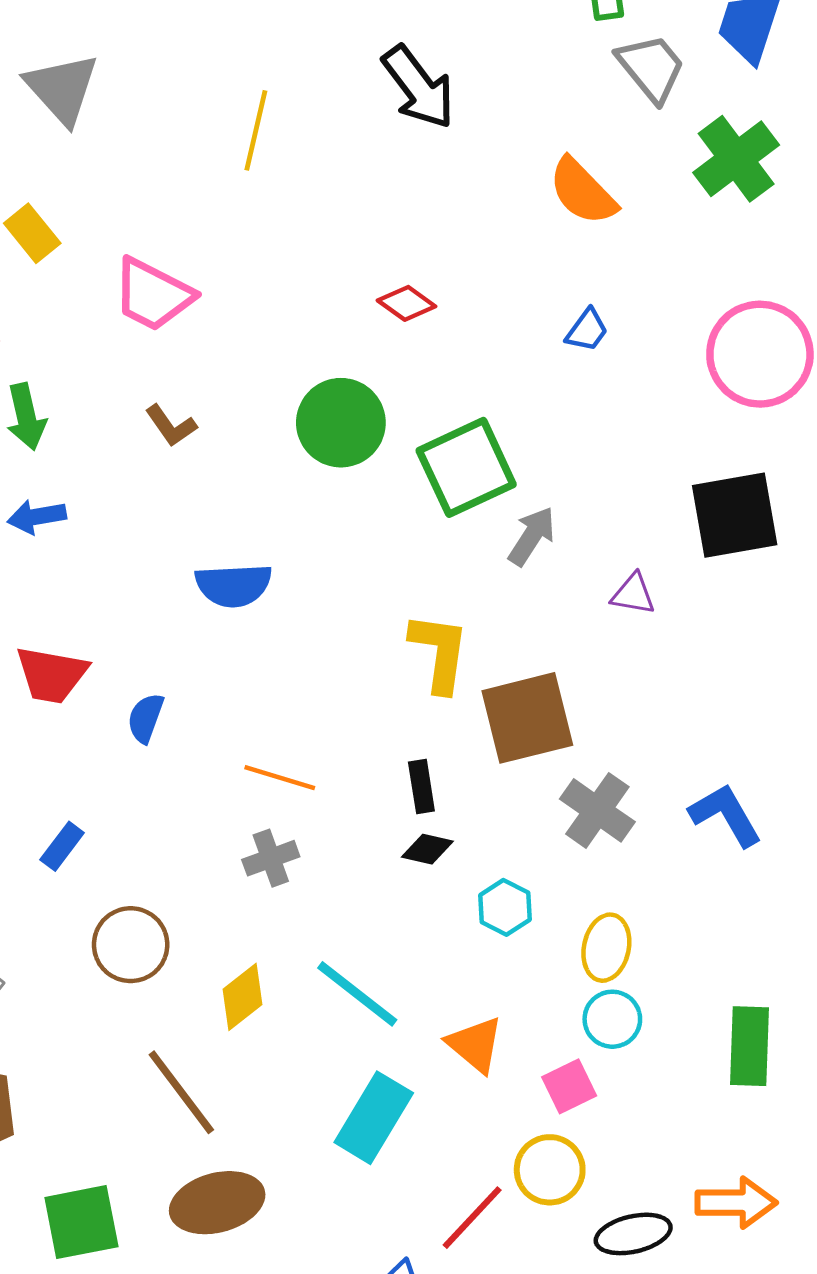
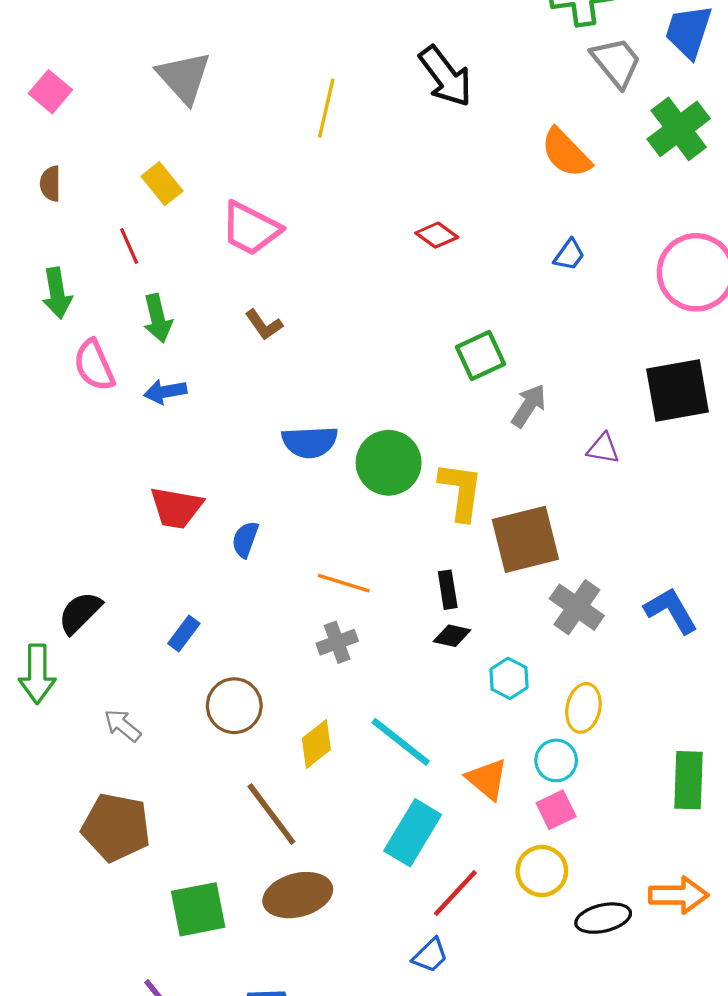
green circle: (341, 423) -> (389, 463), moved
green square: (466, 467) -> (481, 355), size x0.7
cyan circle: (612, 1019) -> (556, 760), moved
red line: (472, 1218) -> (455, 893), moved

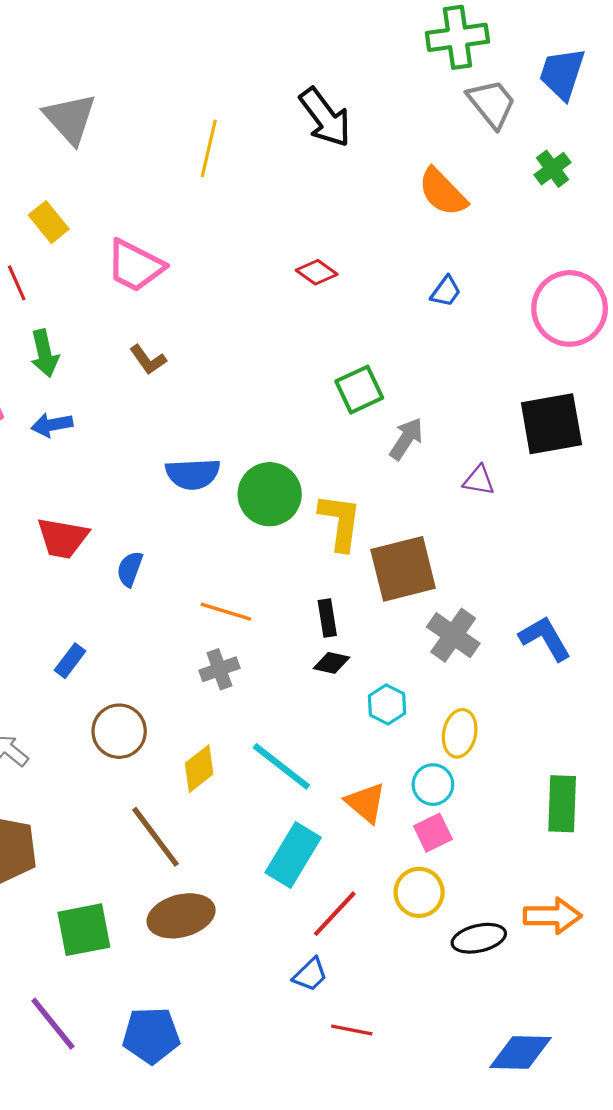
green cross: (679, 129) -> (552, 169), size x0.6

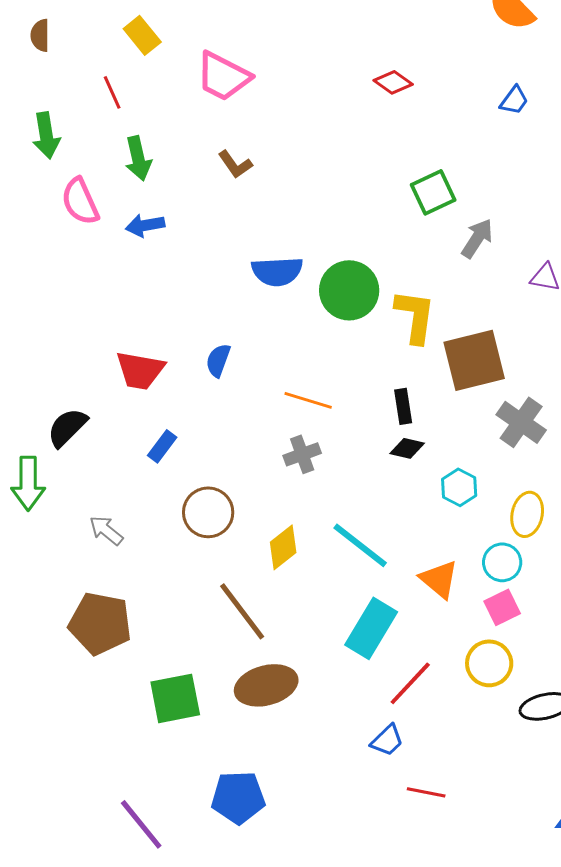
red trapezoid: (63, 538) -> (140, 370), moved
purple line: (53, 1024) -> (141, 824), moved

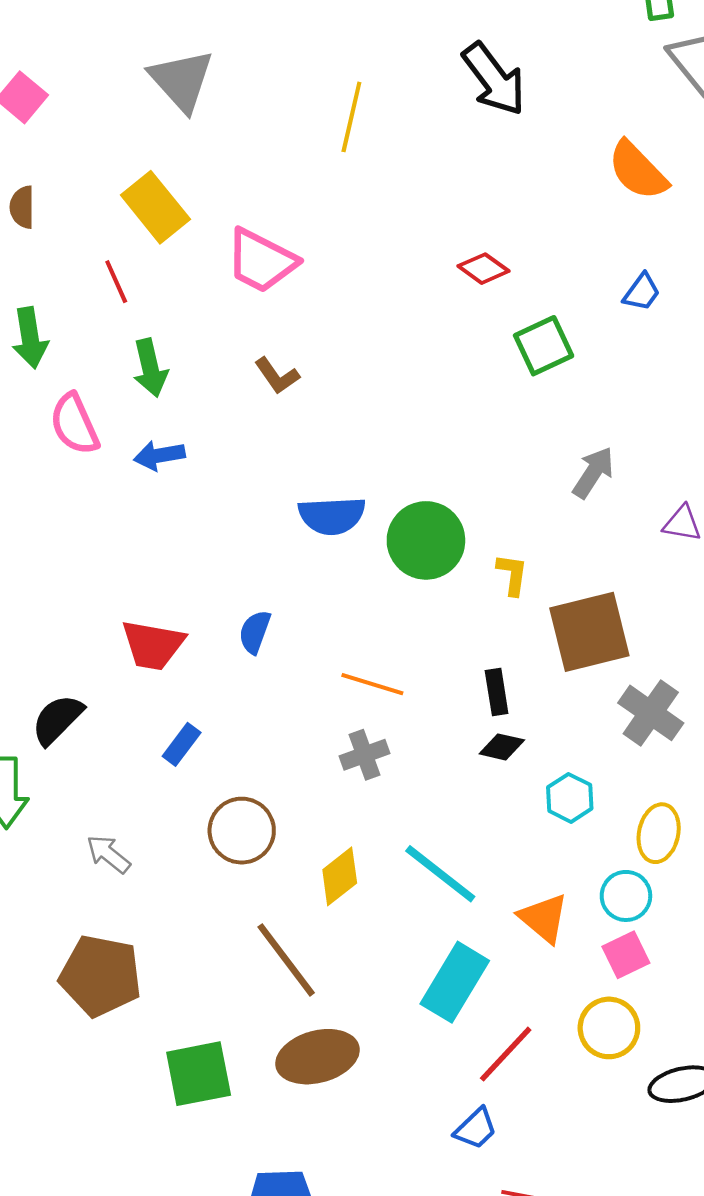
yellow rectangle: (142, 35) -> (155, 207), size x1.4
green square: (433, 192) -> (544, 346), moved
yellow L-shape: (415, 316) -> (512, 574), size x0.6

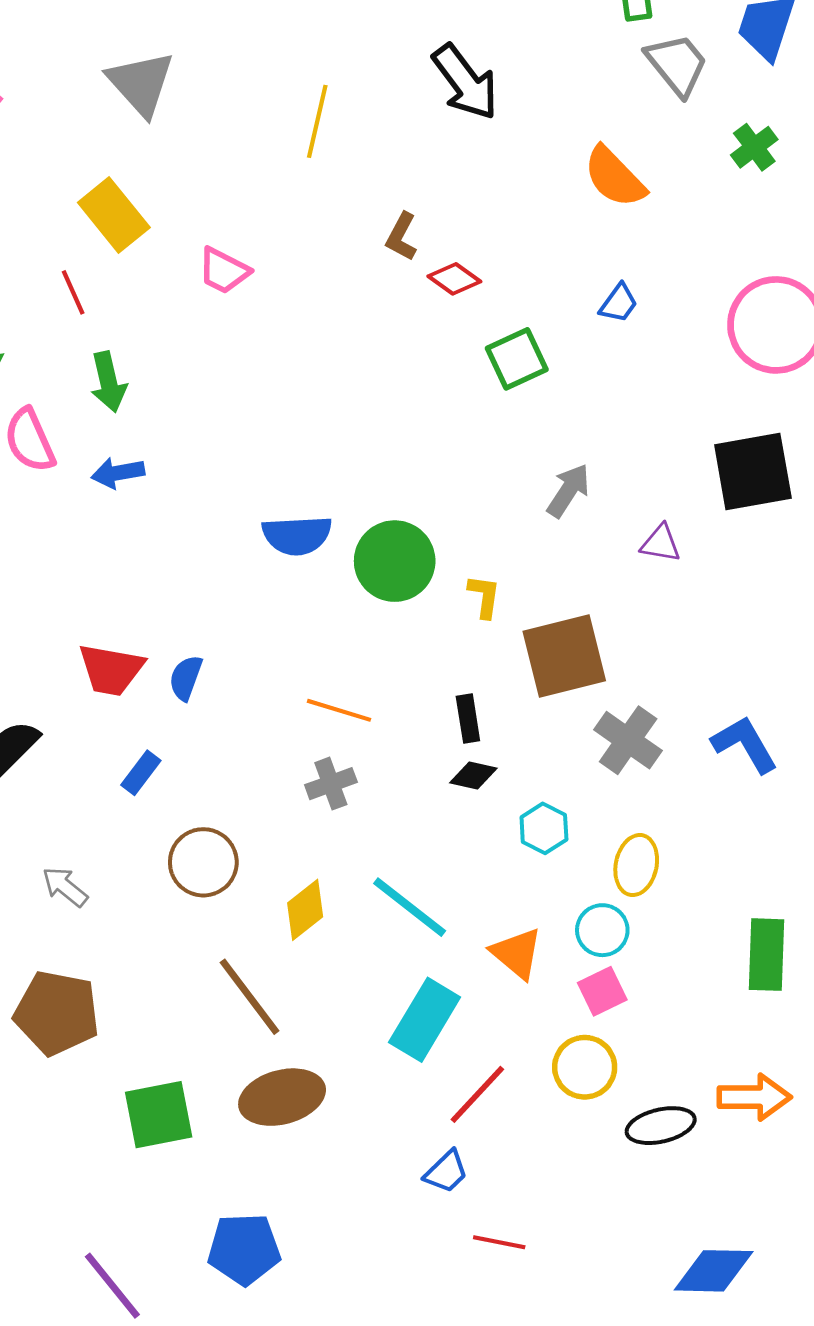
pink trapezoid: (261, 261) -> (224, 271), size x0.7
brown L-shape: (277, 376) -> (401, 237), moved, turned 63
blue semicircle: (255, 632) -> (186, 678), moved

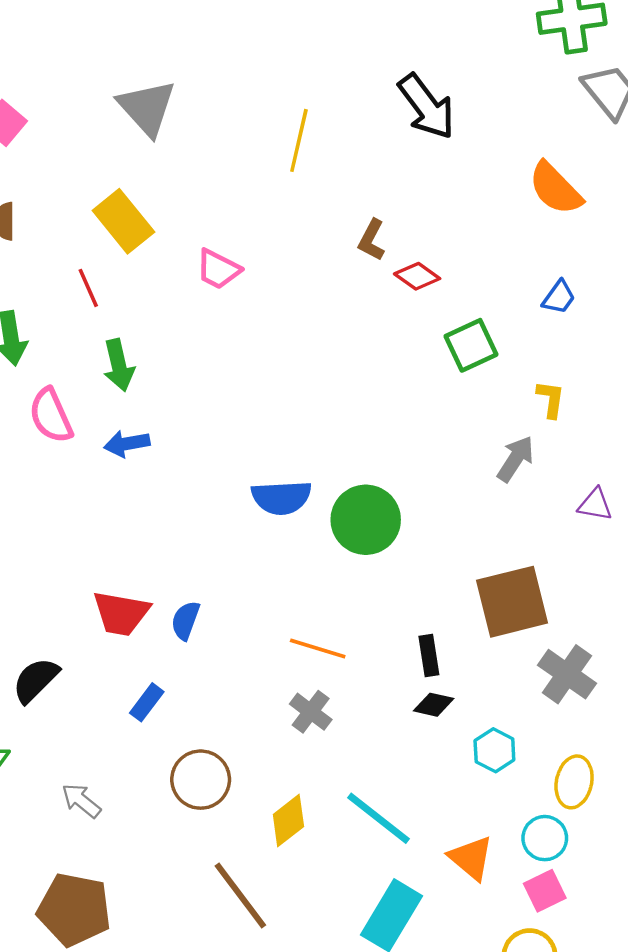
yellow L-shape: (484, 596) -> (551, 399), moved
gray cross: (331, 784) -> (311, 712), turned -33

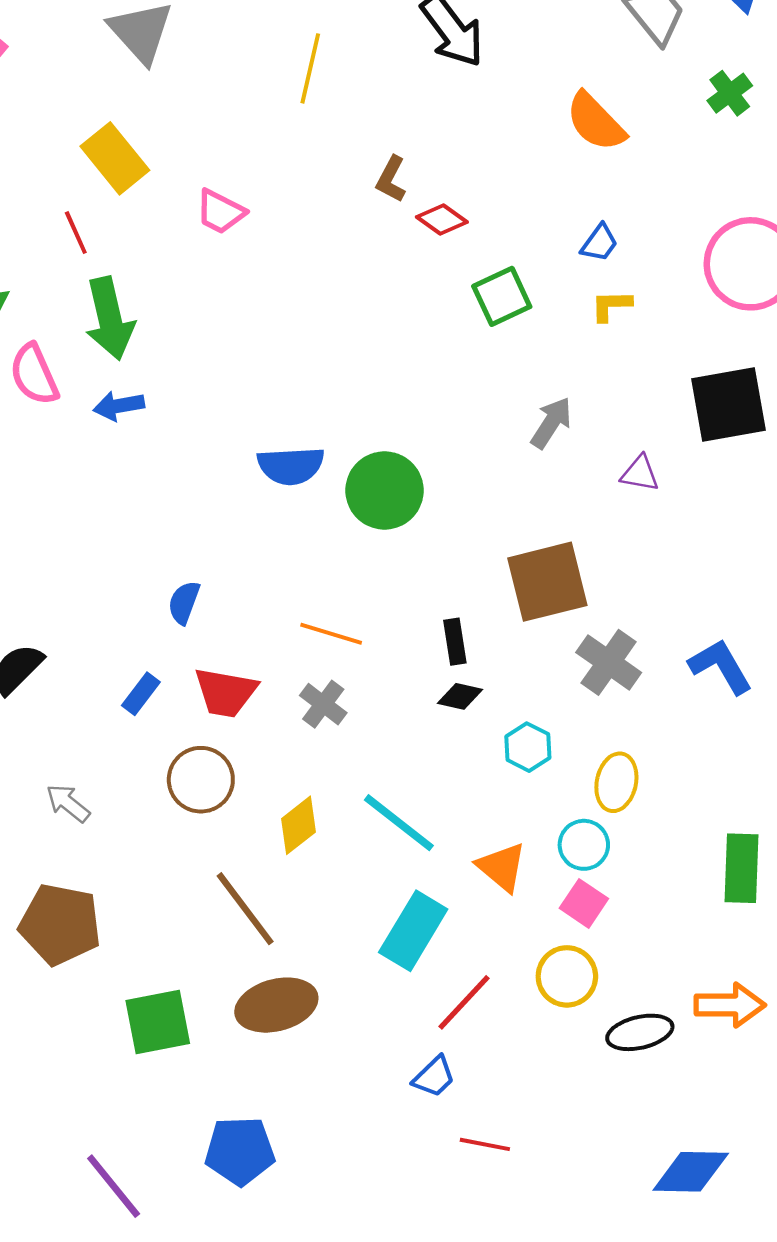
green arrow: (119, 365) -> (110, 319), size x1.4
yellow L-shape: (551, 399) -> (611, 305), moved, turned -99
red trapezoid: (121, 613) -> (226, 692), moved
pink square: (545, 891) -> (584, 903), turned -30

